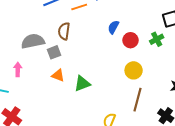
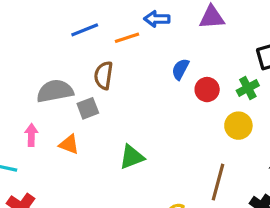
yellow circle: (134, 70) -> (238, 126), moved
orange triangle: (58, 75) -> (69, 144), moved

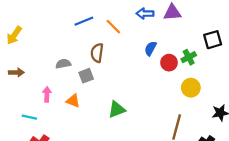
blue arrow: (157, 19) -> (145, 14), moved
orange line: (127, 38) -> (113, 27), turned 63
green cross: (248, 88) -> (189, 57), moved
gray semicircle: (55, 91) -> (63, 64), size x0.6

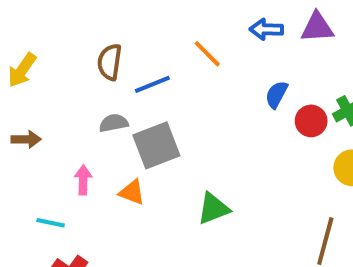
blue line: (84, 21) -> (152, 84), moved
brown semicircle: (97, 53) -> (110, 62), moved
gray square: (86, 76) -> (156, 145), size x1.6

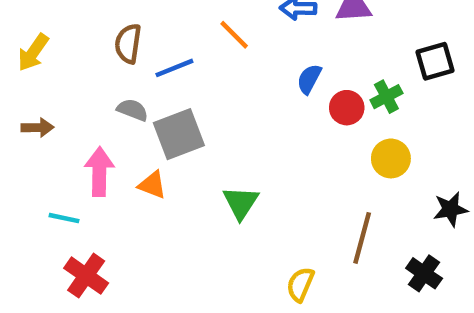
gray semicircle: (114, 123) -> (132, 110), turned 32
pink arrow: (83, 180) -> (99, 172), size x1.5
green triangle: (213, 209) -> (241, 203), turned -36

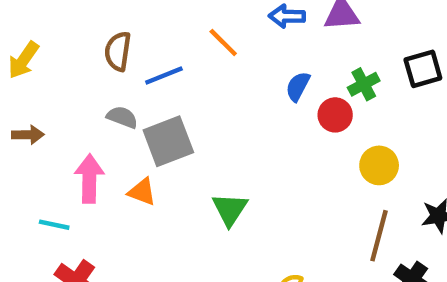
green cross: (386, 97) -> (364, 84), moved
brown line: (362, 238) -> (379, 236), moved

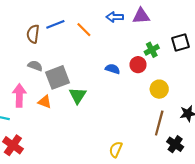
blue line: (164, 75) -> (55, 24), moved
blue semicircle: (298, 86) -> (113, 69), moved, turned 80
green triangle: (230, 209) -> (78, 95), moved

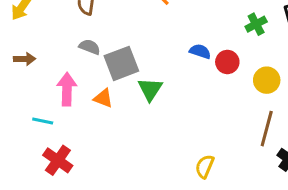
red circle: (138, 65) -> (227, 62), moved

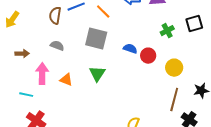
brown arrow: (25, 59) -> (22, 54), moved
gray square: (121, 63) -> (96, 39), moved, turned 35

